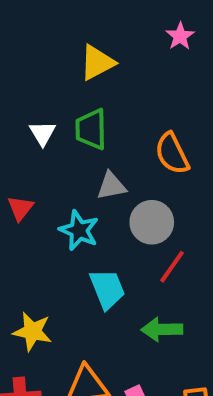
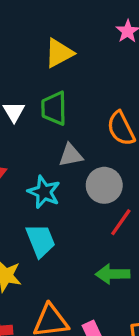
cyan trapezoid: (107, 289) -> (41, 241), moved

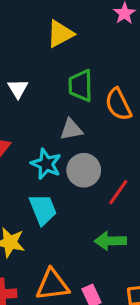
green trapezoid: (54, 108) -> (81, 86), moved
gray circle: (104, 185) -> (84, 170), moved

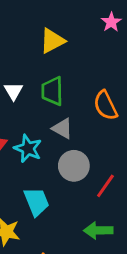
green trapezoid: (81, 86) -> (52, 91), moved
gray triangle: (71, 129) -> (62, 128), turned 40
cyan star: (46, 164) -> (28, 149), moved

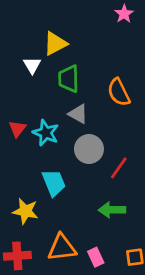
yellow triangle: (52, 41) -> (55, 44), moved
white triangle: (14, 91) -> (32, 65), moved

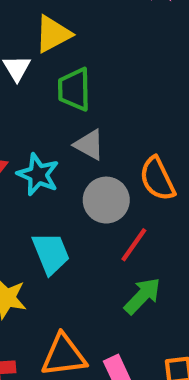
orange semicircle: (119, 92) -> (157, 179), moved
red line: (119, 168) -> (134, 245), moved
green arrow: (112, 210) -> (142, 296), turned 135

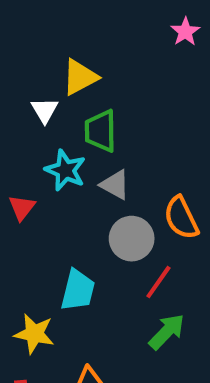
cyan star: (38, 175) -> (65, 170), moved
cyan trapezoid: (51, 253) -> (78, 290), turned 36

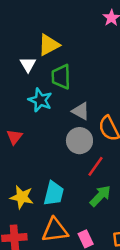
gray triangle: (115, 185) -> (81, 111), moved
red triangle: (22, 207) -> (14, 137), moved
cyan trapezoid: (78, 290) -> (54, 193), moved

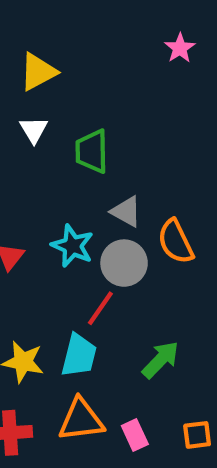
yellow triangle: (49, 45) -> (38, 72), moved
cyan star: (40, 100) -> (72, 246), moved
red line: (95, 166) -> (100, 308), moved

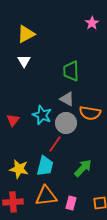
green trapezoid: (92, 151) -> (71, 71), moved
orange semicircle: (176, 242) -> (90, 113), turned -55
pink rectangle: (135, 435) -> (71, 203), turned 40

